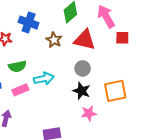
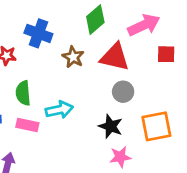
pink arrow: (106, 16) -> (144, 25), turned 95
green semicircle: (17, 66) -> (23, 93), turned 96
gray circle: (83, 68) -> (123, 92), moved
pink rectangle: (20, 90) -> (27, 125), turned 35

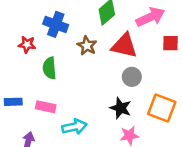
green semicircle: (23, 93) -> (49, 68), moved
cyan arrow: (59, 110) -> (74, 127), moved
orange square: (156, 126) -> (162, 108), turned 32

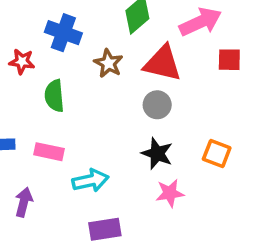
gray circle: (132, 77) -> (157, 105), moved
orange square: (162, 108) -> (217, 153), size x0.7

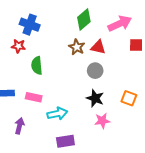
blue cross: (63, 33) -> (30, 25), moved
brown star: (108, 63) -> (77, 47), moved
red triangle: (163, 63) -> (98, 47), size x0.7

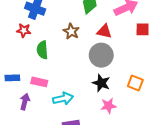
brown star: (77, 47) -> (71, 31), moved
gray circle: (95, 71) -> (101, 55), size x1.5
purple arrow: (19, 126) -> (25, 102), moved

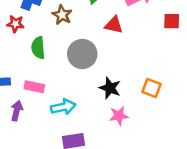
red square: (143, 29) -> (172, 21), moved
brown star: (71, 31) -> (62, 15), moved
gray circle: (101, 55) -> (82, 54), moved

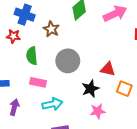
red triangle: (114, 25) -> (108, 69), moved
pink rectangle: (34, 87) -> (38, 82), moved
black star: (110, 88) -> (90, 89), turned 30

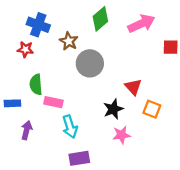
green semicircle: (32, 56) -> (36, 85), moved
gray circle: (68, 61) -> (90, 63), moved
red triangle: (108, 69) -> (133, 87), turned 35
cyan arrow: (52, 104) -> (70, 127), turned 84

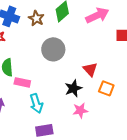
brown star: (69, 41) -> (36, 18), moved

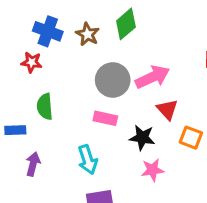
pink arrow: (97, 15) -> (153, 77), moved
pink rectangle: (22, 82) -> (105, 118), moved
black star: (73, 88) -> (142, 138), turned 30

